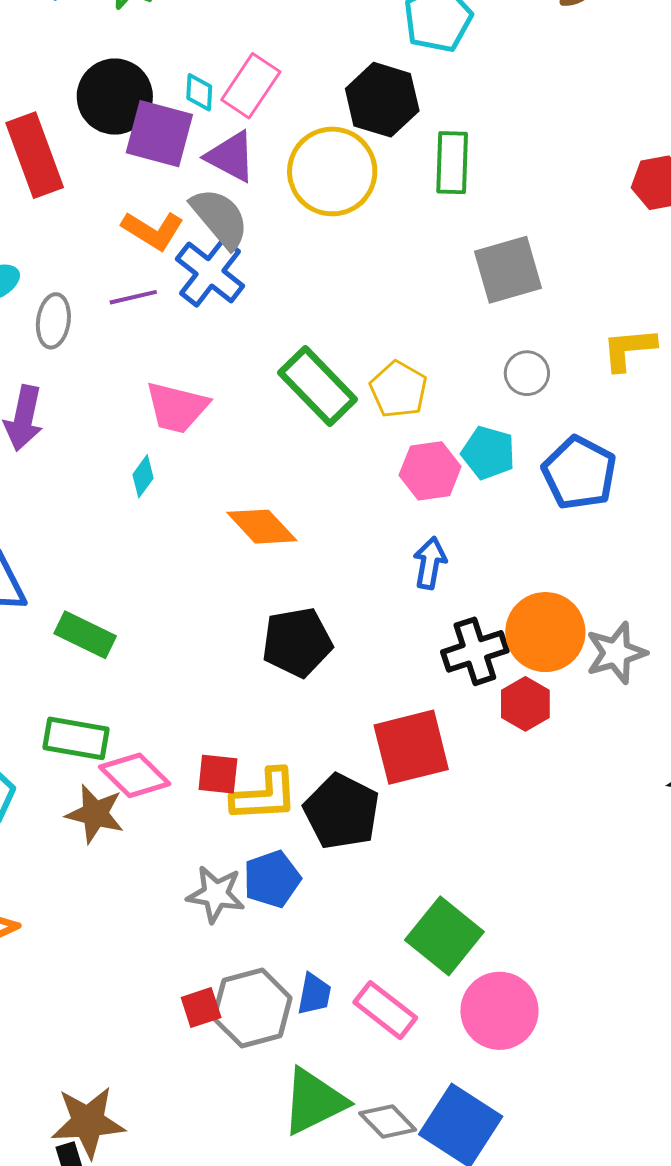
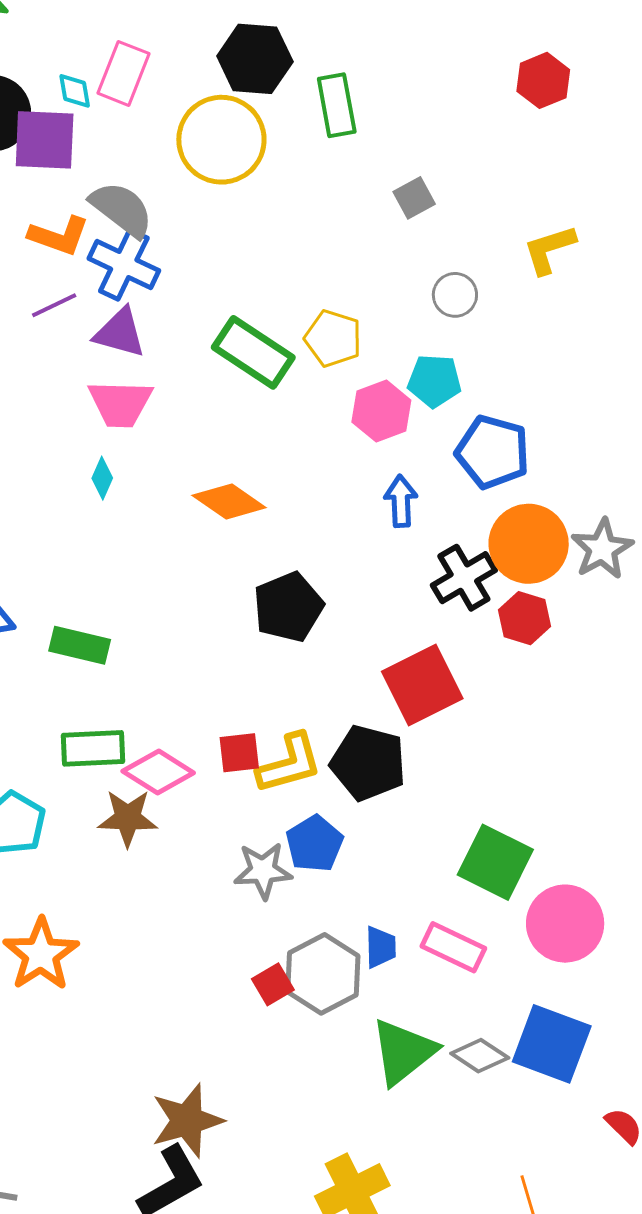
purple triangle: (231, 157) -> (120, 333), moved
gray square: (508, 270) -> (414, 198), size x0.6
blue pentagon: (579, 473) -> (493, 452), moved

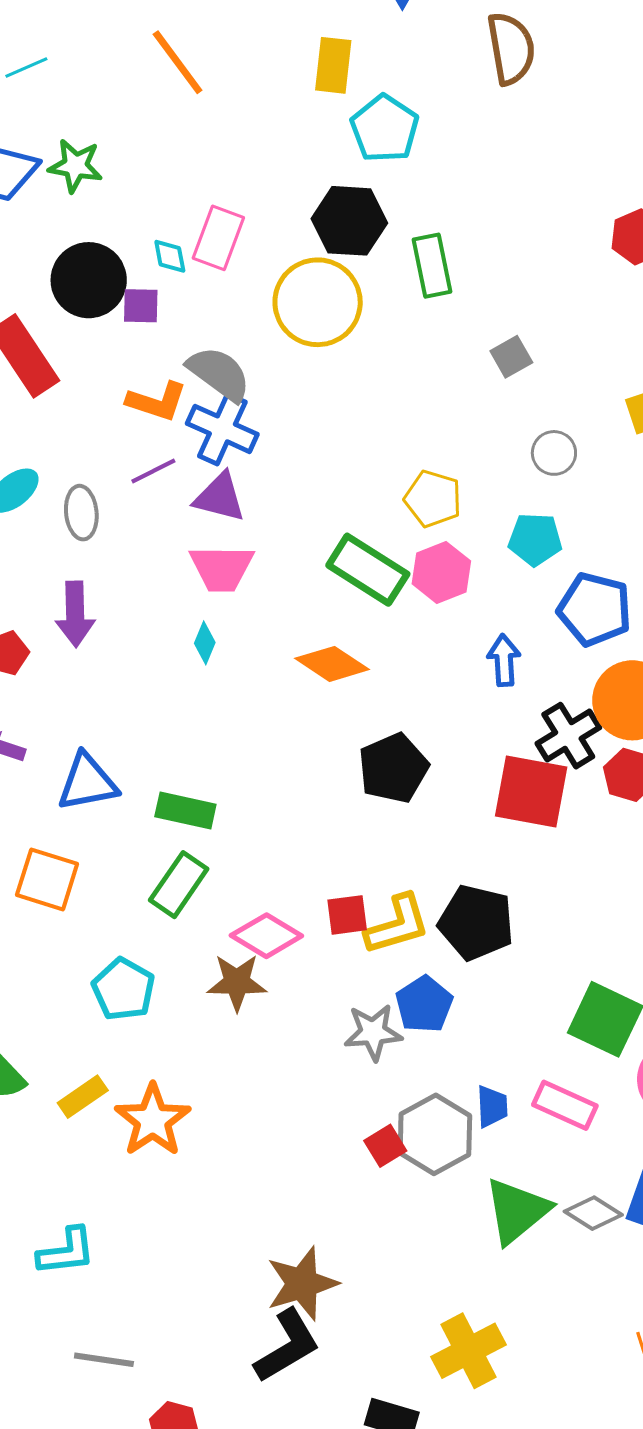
purple square: (45, 140) -> (141, 306), size x0.6
green rectangle: (253, 352) -> (368, 570), moved
pink hexagon: (381, 411) -> (441, 572), moved
red square: (422, 685) -> (531, 792), moved, turned 38
green rectangle: (93, 748) -> (179, 885), moved, turned -52

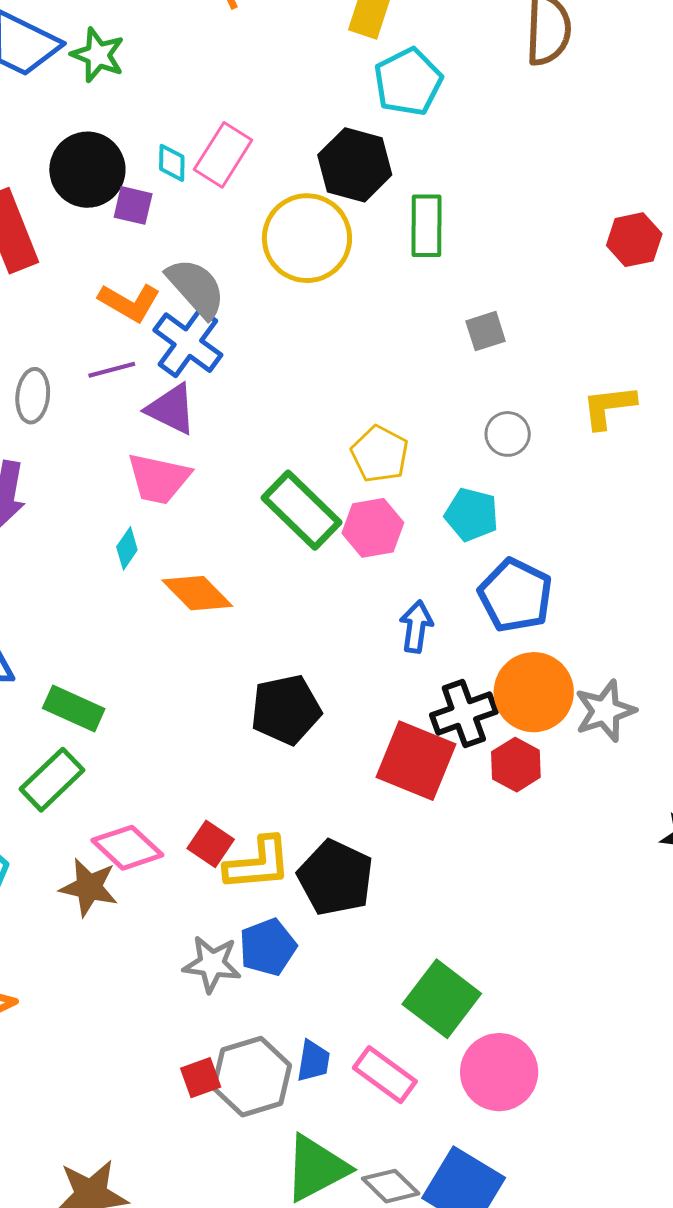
orange diamond: (332, 664) -> (197, 593), moved
red square: (347, 915) -> (211, 844), turned 30

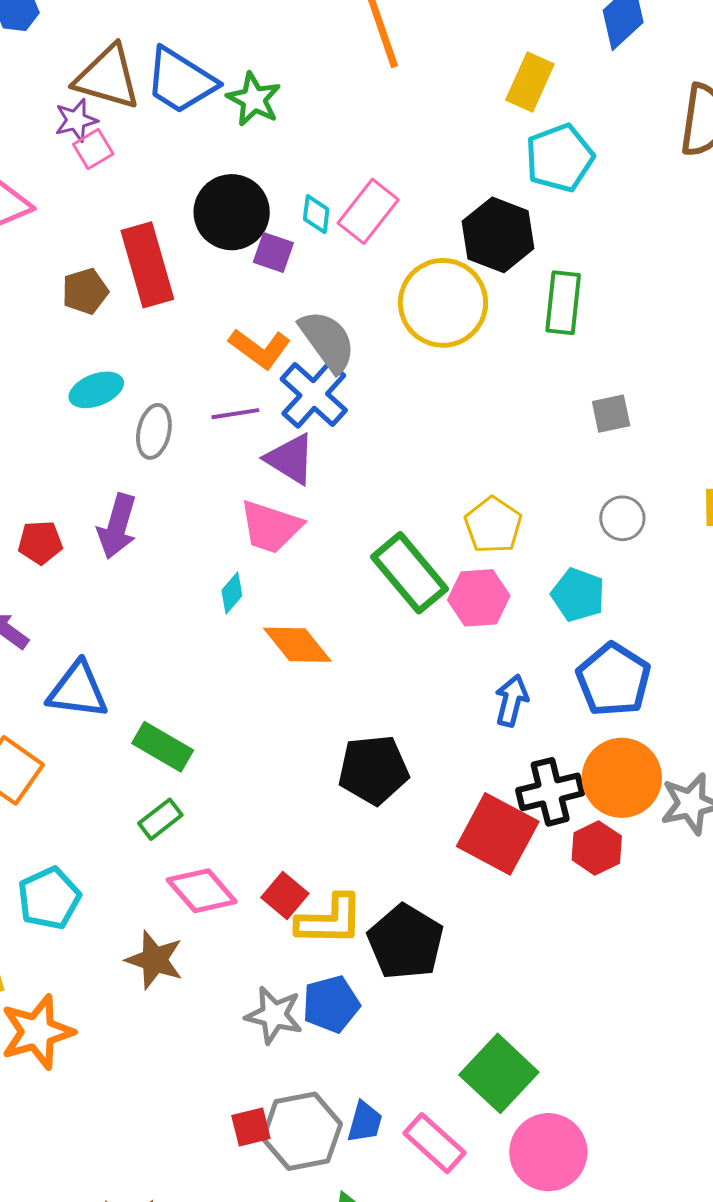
green rectangle: (52, 780) -> (160, 819), moved, size x0.7
brown star: (89, 887) -> (155, 960), moved

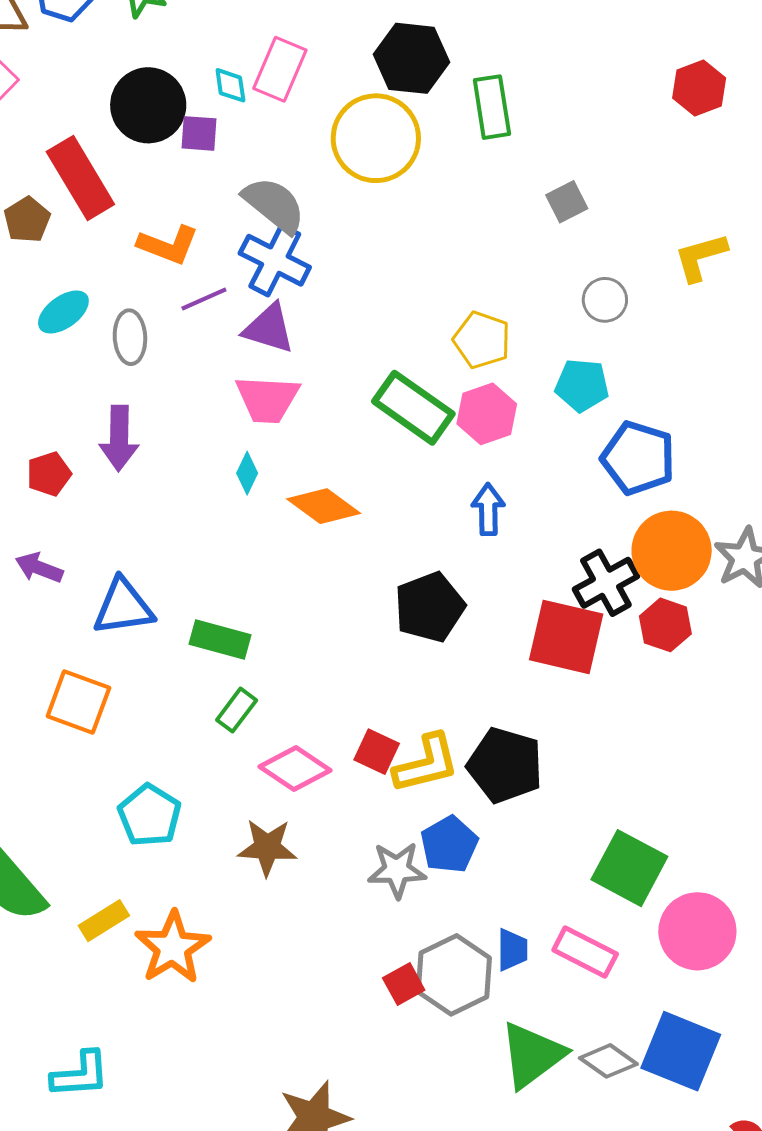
orange L-shape: (260, 348) -> (168, 245), moved
blue arrow: (512, 700) -> (488, 509), moved

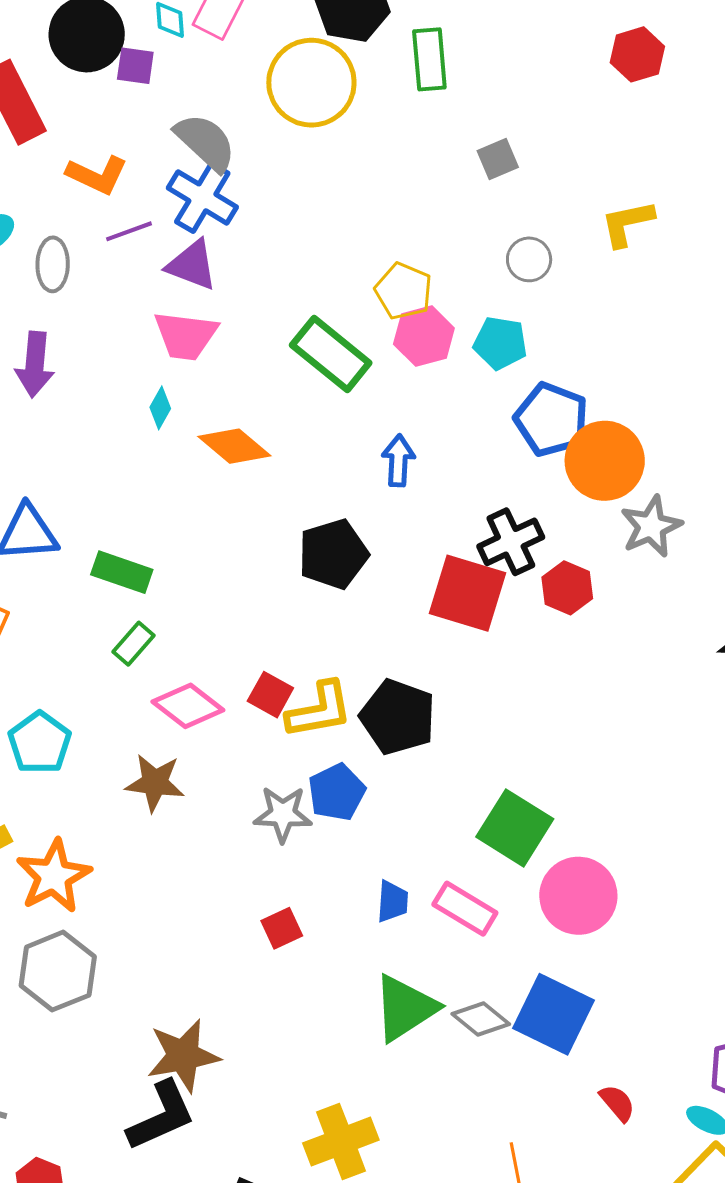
pink hexagon: (487, 414) -> (424, 336), moved
orange circle: (672, 551) -> (605, 461), moved
gray hexagon: (454, 975) -> (58, 971), moved

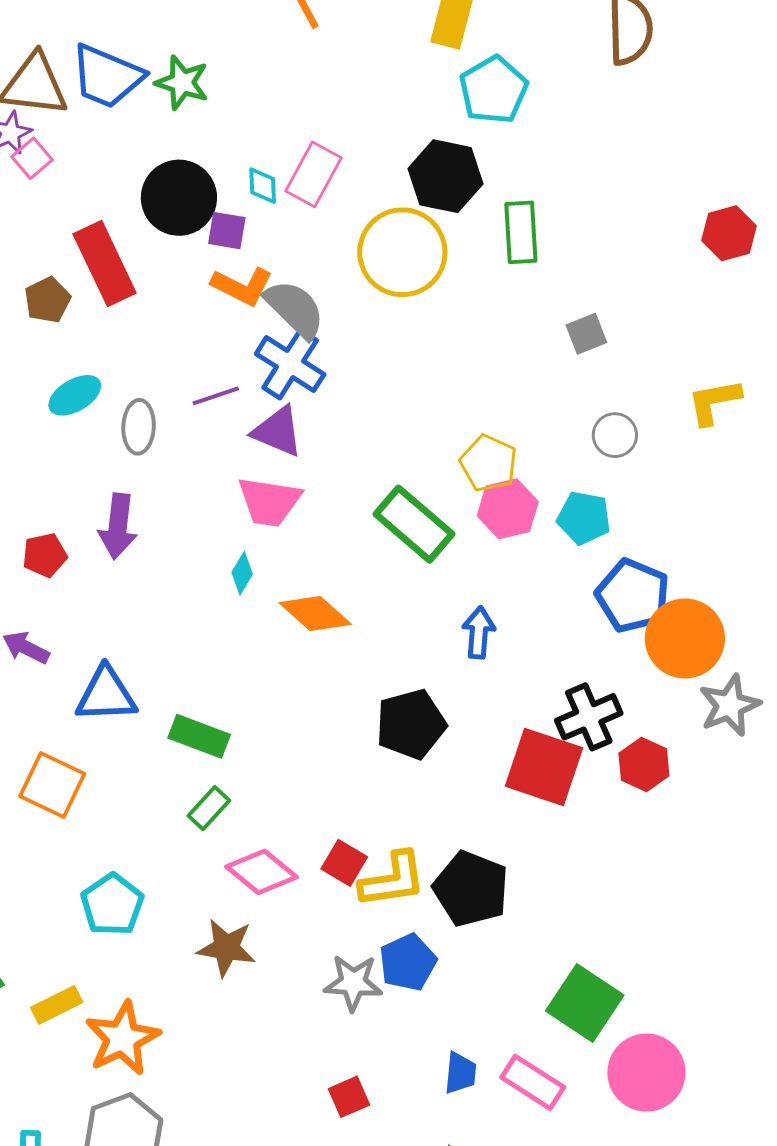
orange L-shape: (97, 175) -> (242, 286), moved

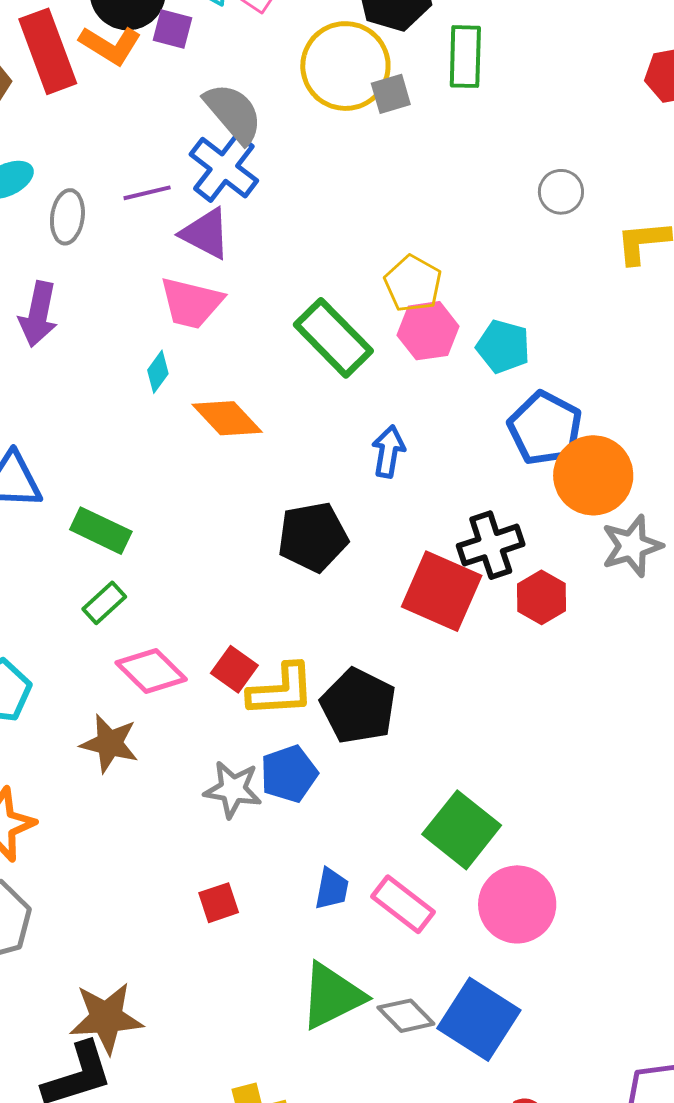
orange L-shape: (242, 286) -> (110, 45), moved
gray square: (586, 334) -> (391, 94), moved
gray circle: (615, 435) -> (561, 192), moved

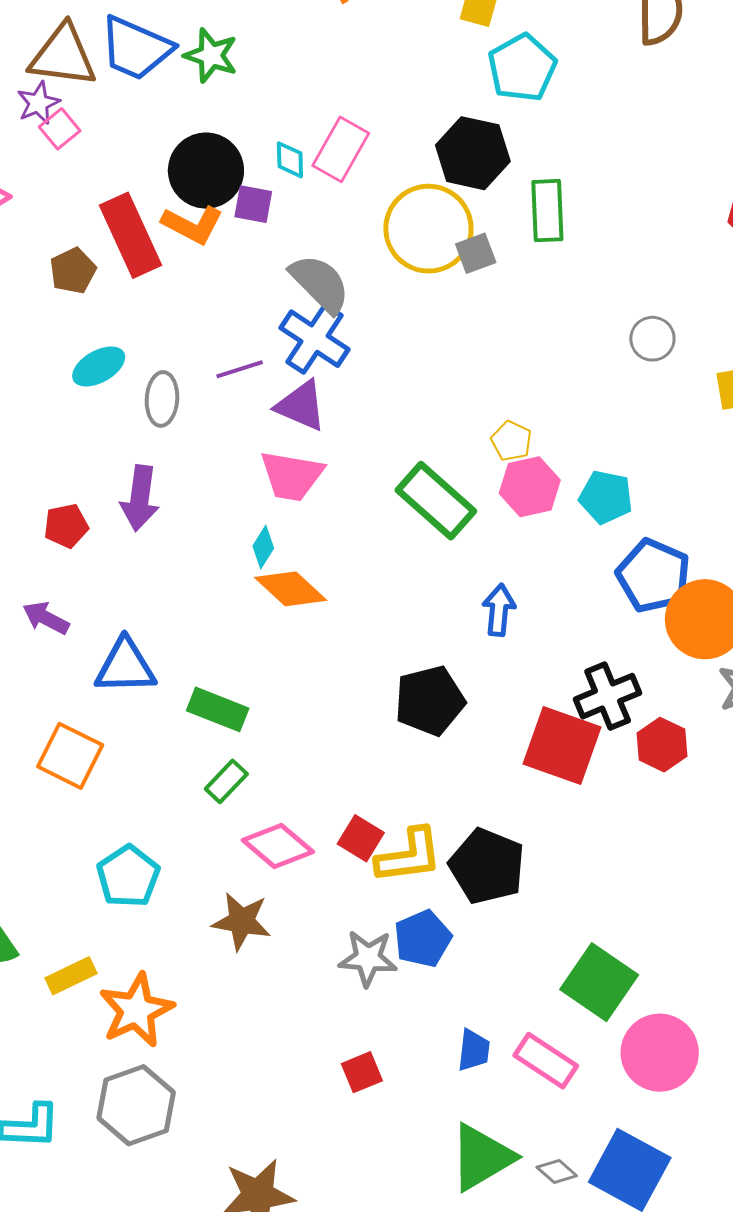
yellow pentagon: (413, 284) -> (511, 441), size x0.7
orange diamond: (227, 418) -> (291, 589), moved
gray diamond: (406, 1016) -> (557, 1172), size x0.7

